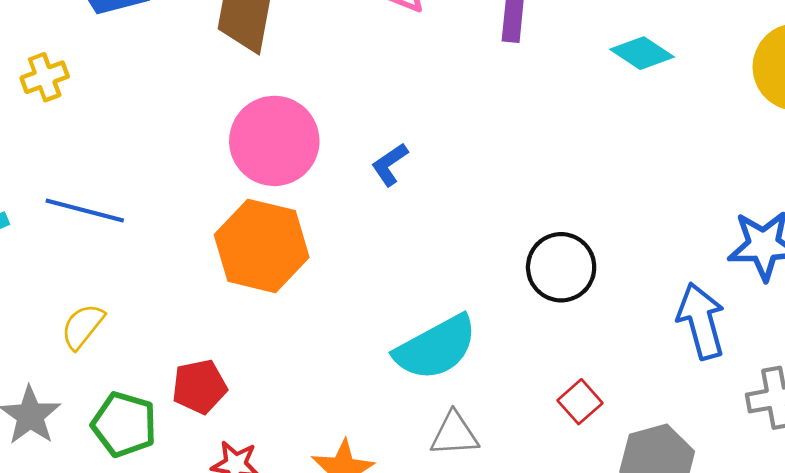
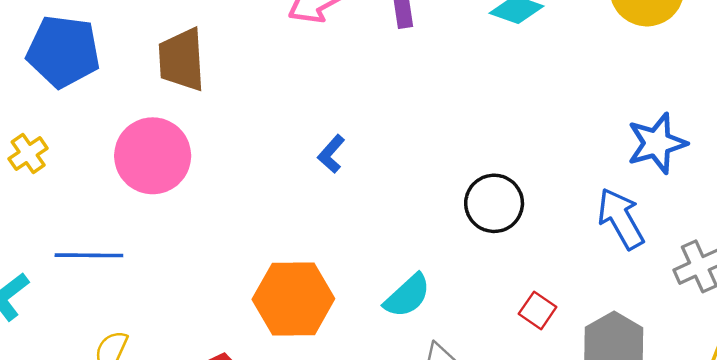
pink circle: (274, 141) -> (153, 156), moved
orange hexagon: (262, 246) -> (293, 299), moved
cyan semicircle: (436, 348) -> (407, 296), size x0.7

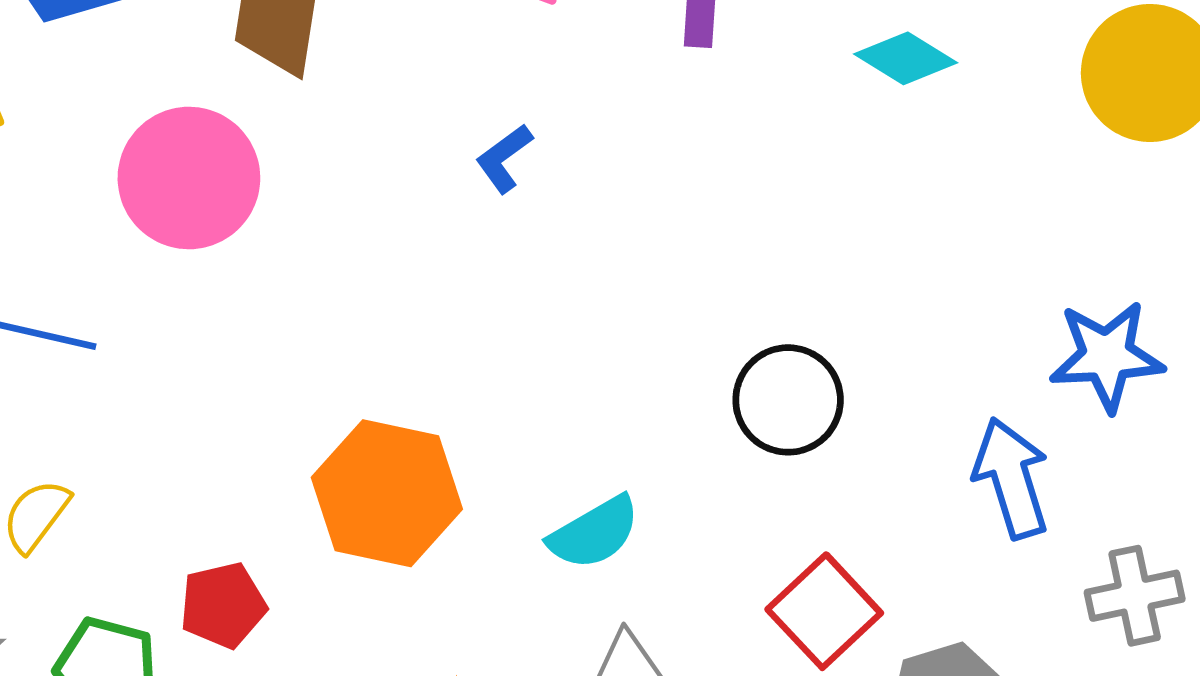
blue L-shape: (331, 154) -> (504, 158), moved
red square: (538, 310) -> (824, 611), size x1.6

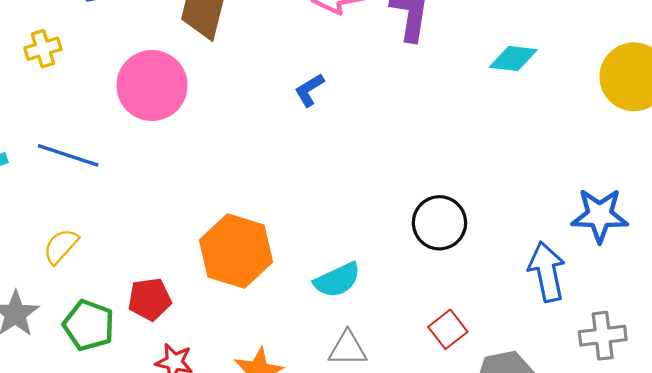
cyan diamond: (906, 58) -> (513, 59), turned -30
red square: (824, 611) -> (448, 329), size x0.7

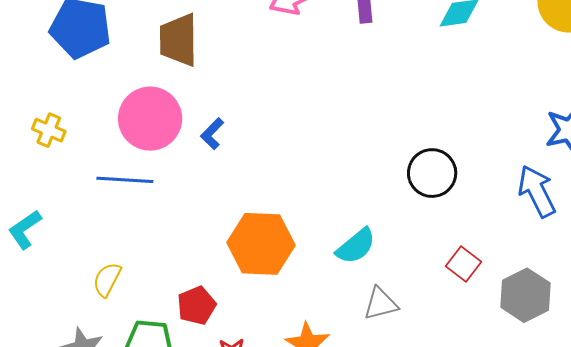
yellow cross: (43, 49) -> (49, 130), moved, turned -36
blue L-shape: (309, 90) -> (212, 134), moved
blue line: (68, 155) -> (125, 180), moved

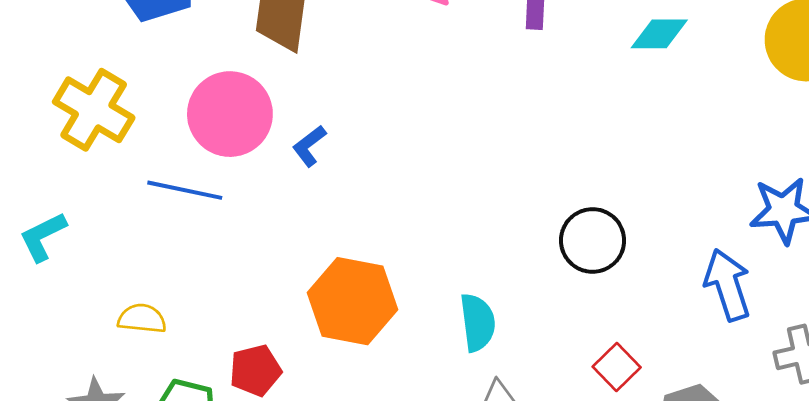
yellow cross: (49, 130) -> (94, 110), size x1.8
cyan semicircle: (356, 246) -> (478, 322), turned -66
yellow semicircle: (107, 279) -> (142, 319), turned 60

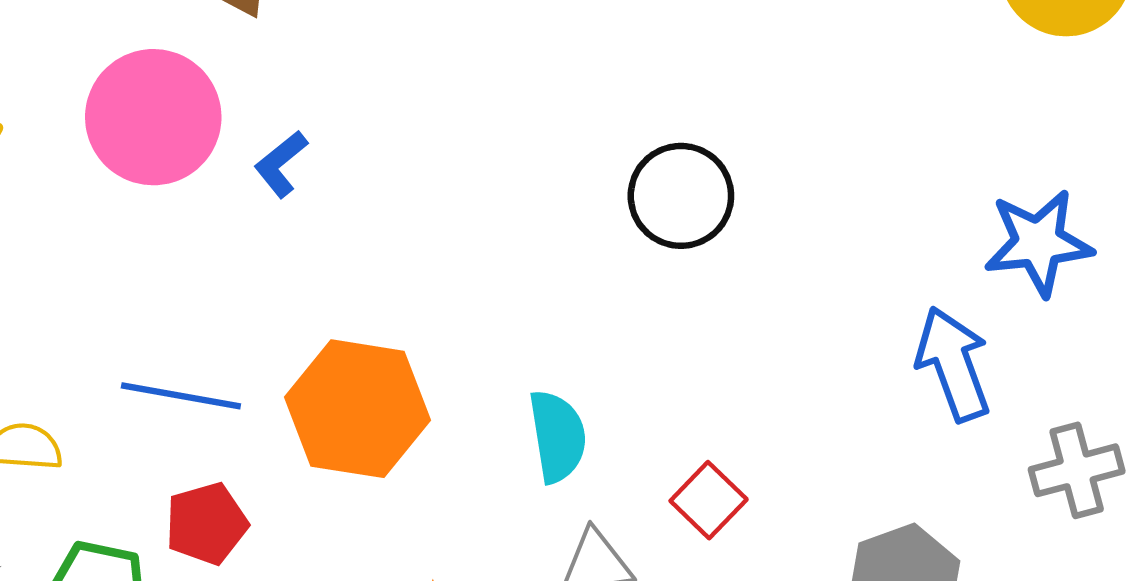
blue line: (185, 190) -> (181, 396), moved
black circle: (593, 240) -> (681, 196), moved
red square: (617, 367) -> (709, 500), moved

